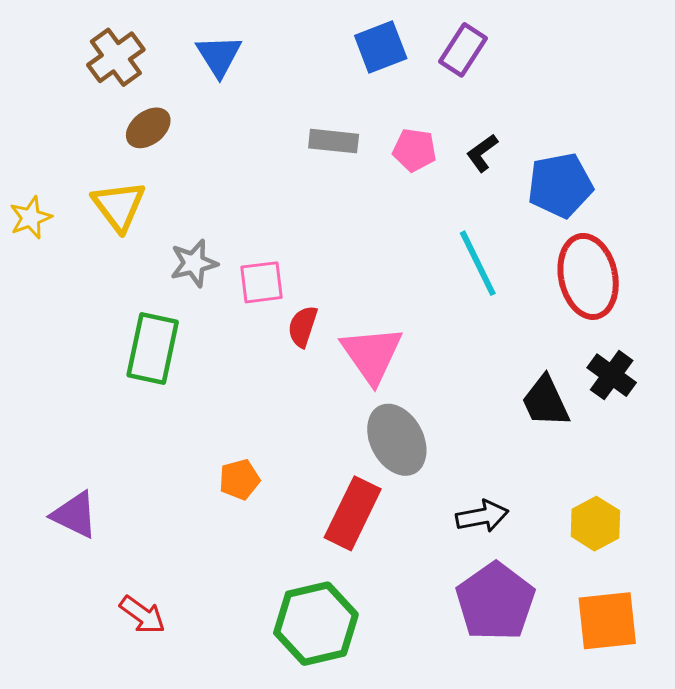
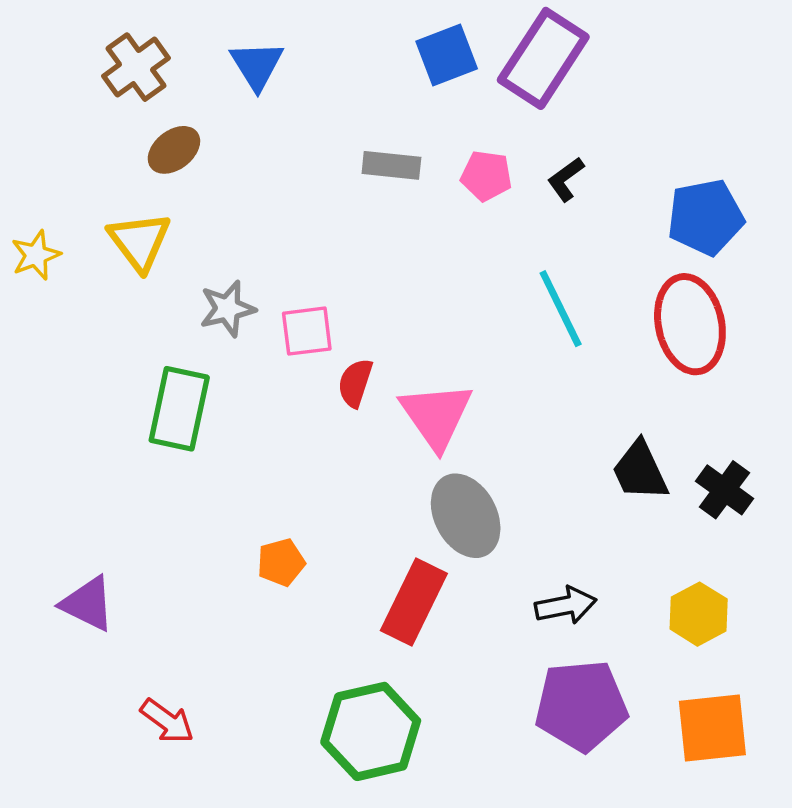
purple rectangle: (463, 50) -> (543, 58), size x1.6
blue pentagon: (560, 185) -> (705, 217), moved
black cross: (612, 375) -> (724, 490), moved
purple pentagon: (495, 602) -> (581, 706), turned 30

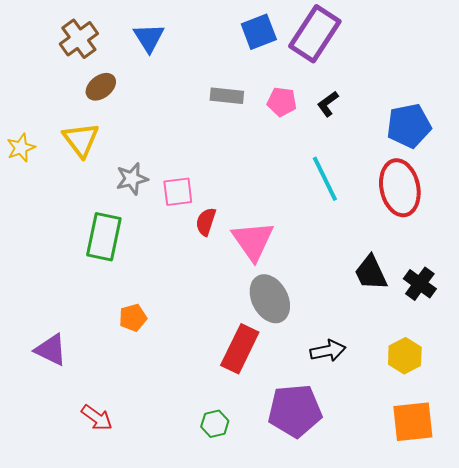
orange pentagon: (281, 562) -> (133, 318), moved
purple pentagon: (581, 706) -> (295, 411), moved
green hexagon: (371, 731) -> (215, 424), size x0.5

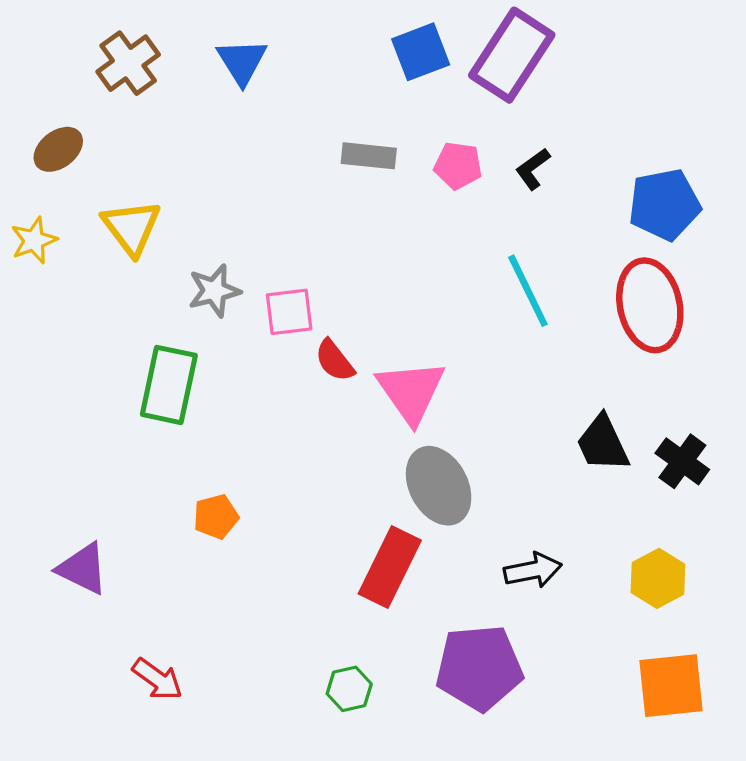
brown ellipse: (101, 87) -> (58, 149), moved
red semicircle: (206, 222) -> (335, 361), turned -56

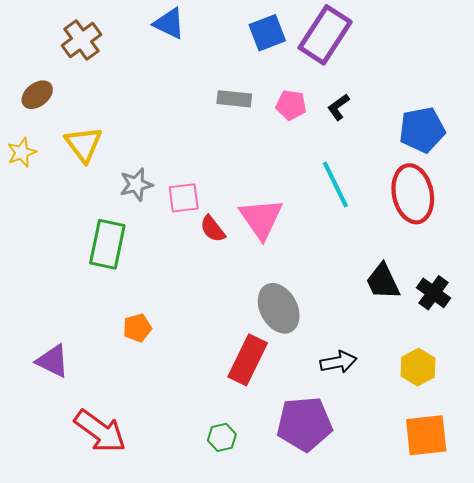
blue triangle: (242, 62) -> (169, 23), moved, turned -32
pink triangle: (411, 391) -> (261, 219), moved
red arrow: (157, 679) -> (100, 431), size x1.6

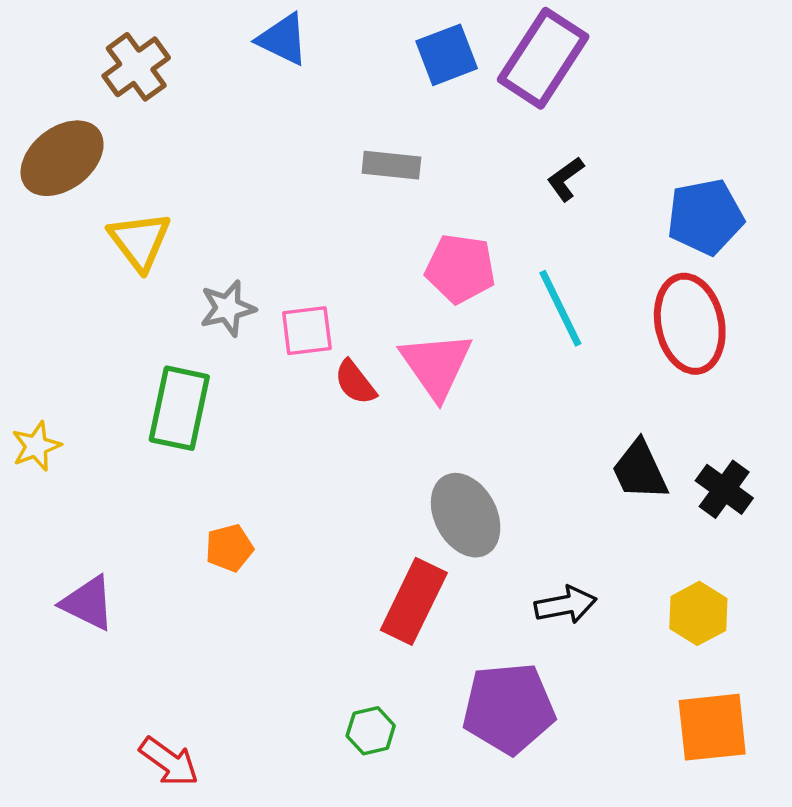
brown ellipse: (37, 95) -> (62, 158), size x1.6
pink pentagon: (291, 105) -> (460, 269), moved, size x1.4
yellow star: (22, 152) -> (36, 446), moved
red arrow: (100, 431) -> (169, 762), moved, size x0.7

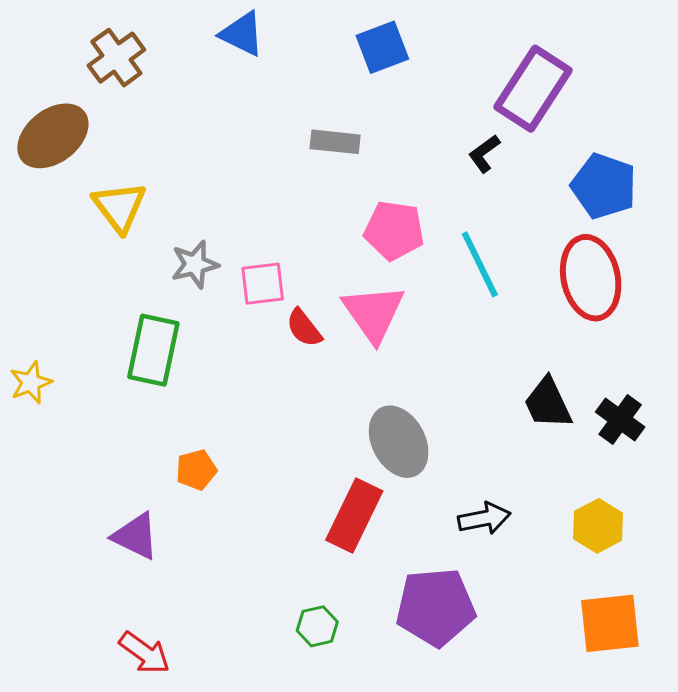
purple rectangle: (543, 58) -> (533, 89), moved
blue pentagon: (705, 217) -> (604, 186), turned 30
purple triangle: (88, 603) -> (136, 536), moved

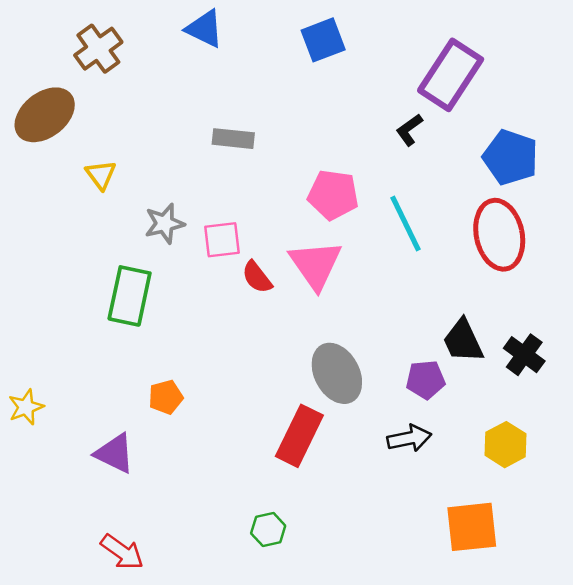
gray rectangle: (335, 142) -> (233, 139), moved
yellow triangle: (119, 207) -> (101, 175), size x0.7
yellow star: (31, 383) -> (26, 407), moved
purple pentagon: (436, 607) -> (426, 380), moved, size x0.6
orange square: (610, 623) -> (472, 527), moved

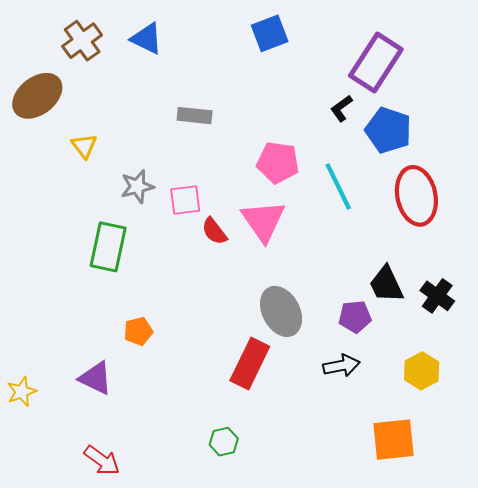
blue triangle: (204, 29) -> (147, 39), moved
blue pentagon: (510, 157) -> (388, 130), moved
yellow star: (26, 407) -> (22, 392), moved

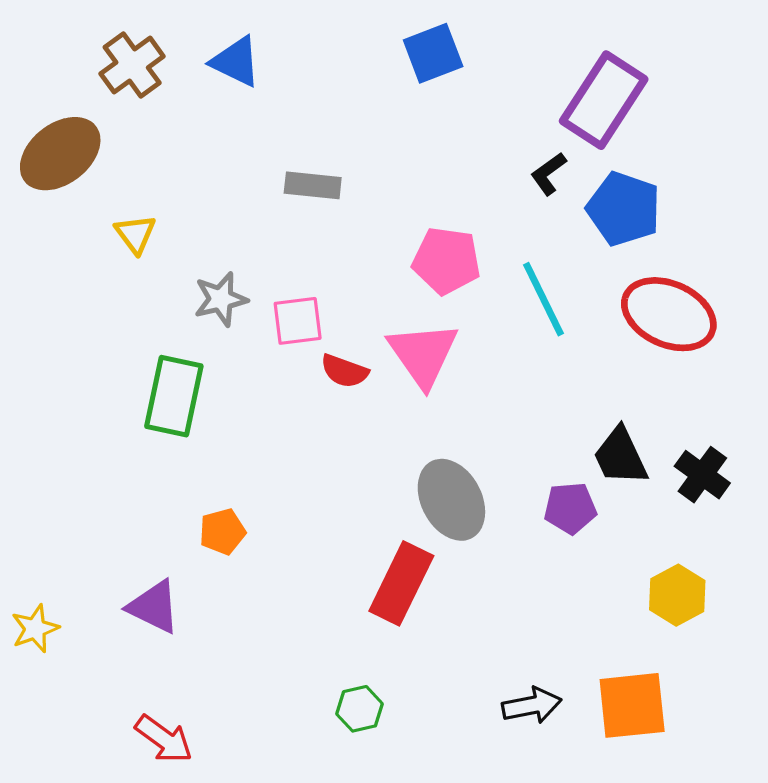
red ellipse: (416, 196) -> (669, 314), turned -54
red semicircle: (214, 231) -> (344, 371), turned -32
black arrow: (341, 366) -> (532, 705), moved

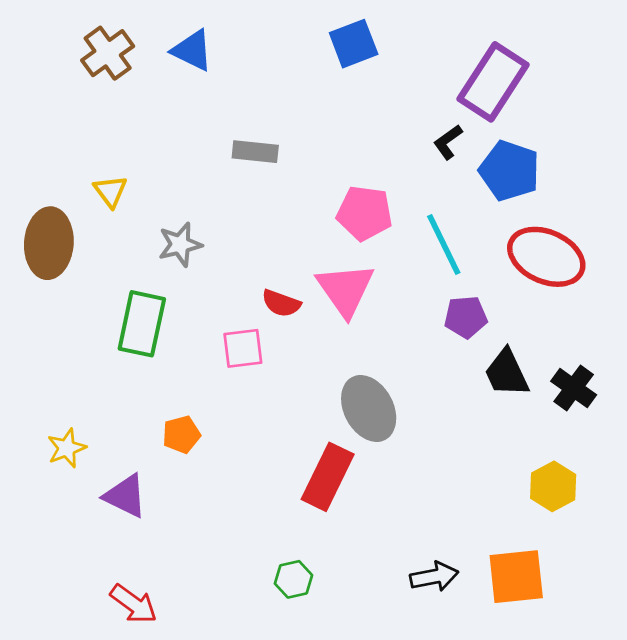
brown ellipse: (60, 154) -> (49, 243), moved, turned -48
pink square: (298, 321) -> (243, 348), moved
purple pentagon: (570, 508) -> (466, 317), moved
yellow star: (35, 629) -> (67, 448), moved

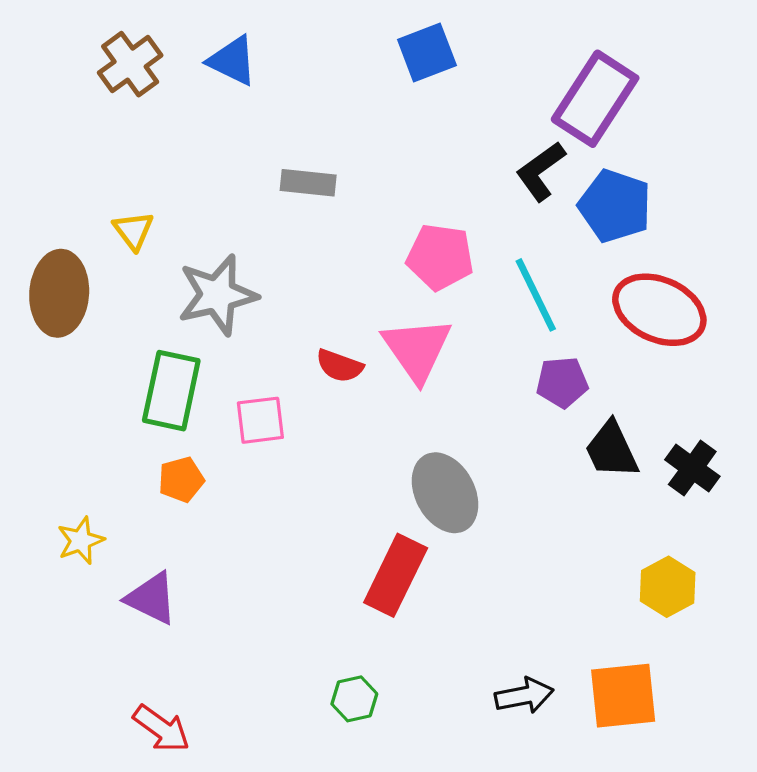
black L-shape: (448, 142) -> (541, 171), size x1.4
gray star: (180, 244) -> (217, 295), size x1.5
pink square: (243, 348) -> (260, 420), moved
orange pentagon: (181, 434) -> (181, 480), moved

